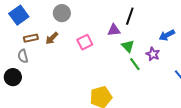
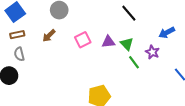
black line: (130, 16) -> (129, 13), turned -60
purple triangle: (114, 30) -> (108, 42), moved
brown rectangle: (31, 38) -> (17, 35), moved

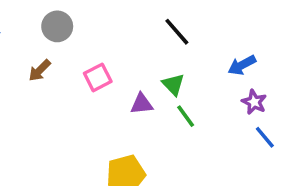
purple triangle: (108, 42) -> (142, 104), moved
purple star: (152, 52) -> (254, 102), moved

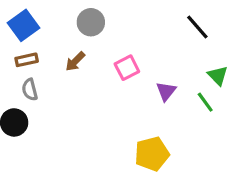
green triangle: (173, 84) -> (218, 75), moved
purple triangle: (142, 104) -> (166, 91), turned -45

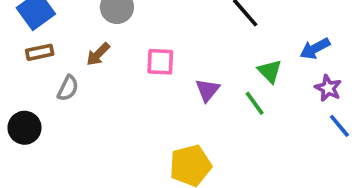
pink square: (127, 68) -> (160, 62), turned 30
gray semicircle: (30, 90) -> (68, 88), moved, turned -140

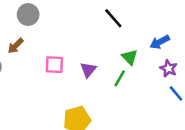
pink square: (160, 62) -> (54, 65), moved
green line: (255, 103) -> (120, 78), turned 66

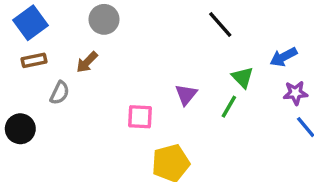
pink square: (54, 65) -> (140, 117), moved
purple star: (168, 68) -> (295, 93), turned -30

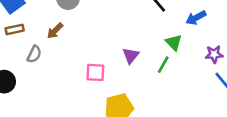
blue arrow: (284, 57) -> (196, 18), moved

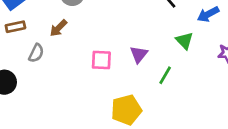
green line: (163, 65) -> (165, 75), moved
pink square: (95, 72) -> (101, 60), moved

